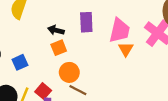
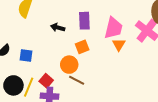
orange square: (59, 48) -> (82, 47), moved
blue square: (20, 62) -> (26, 56), turned 32

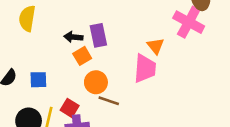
purple rectangle: (84, 21) -> (98, 35), moved
pink trapezoid: (113, 28) -> (145, 69), moved
orange square: (82, 47) -> (82, 56), moved

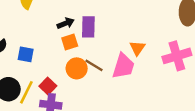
pink cross: (189, 22) -> (177, 56), moved, turned 32
black arrow: (73, 37) -> (66, 23), turned 140
brown line: (109, 101) -> (94, 65), moved

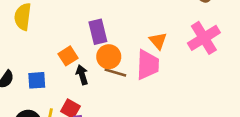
black arrow: (66, 23) -> (82, 75), moved, turned -70
orange square: (70, 42) -> (68, 56), moved
orange circle: (77, 68) -> (109, 57), moved

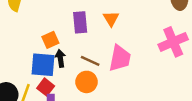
orange triangle: (158, 41) -> (111, 19), moved
orange circle: (109, 57) -> (87, 82), moved
blue square: (37, 80) -> (43, 65), moved, size x1.5

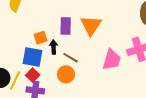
orange triangle: (111, 19) -> (91, 26), size x1.6
black arrow: (60, 58) -> (54, 47), moved
pink trapezoid: (120, 58) -> (112, 60), moved

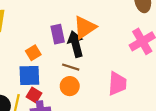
orange triangle: (91, 26) -> (85, 27), turned 35
black arrow: (54, 47) -> (76, 44), moved, size x1.6
pink trapezoid: (112, 60) -> (117, 84), moved

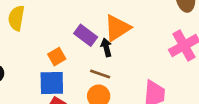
purple rectangle: (58, 34) -> (86, 35), turned -42
black arrow: (76, 44) -> (106, 47), size x0.6

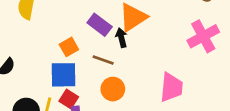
brown line: (100, 74) -> (103, 60), moved

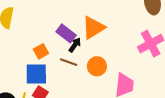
black arrow: (121, 38) -> (75, 45), moved, turned 48
orange circle: (113, 89) -> (97, 66), moved

